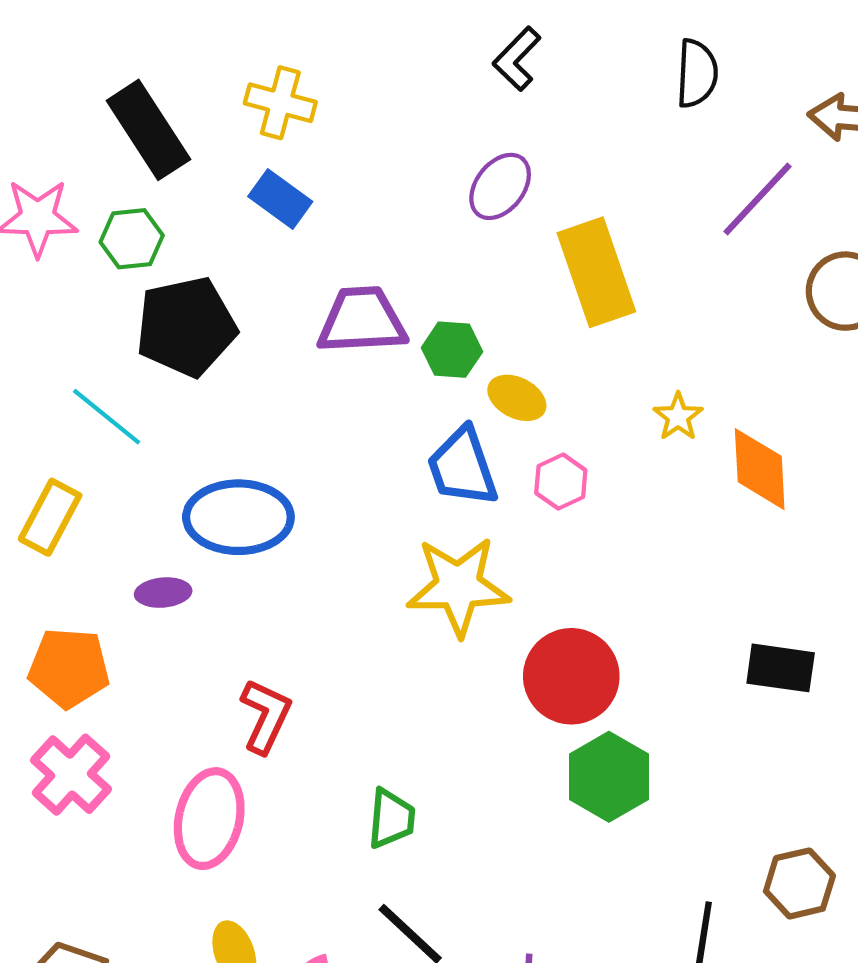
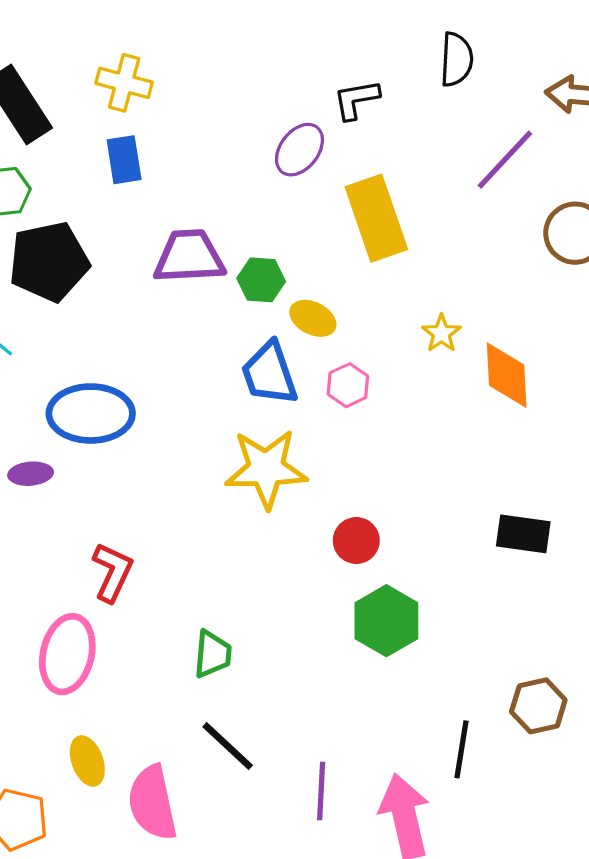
black L-shape: (517, 59) -> (356, 100), moved, turned 36
blue rectangle: (280, 199) -> (124, 160), turned 45
red circle: (571, 676) -> (356, 540), size x0.6

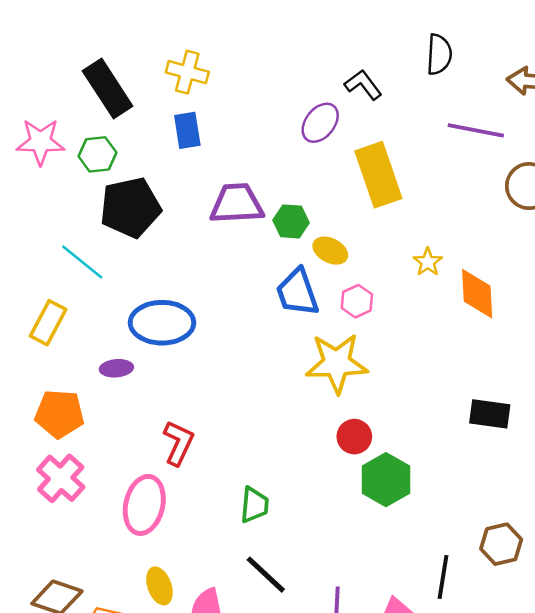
black L-shape: (356, 100) -> (363, 85), turned 63
purple line: (505, 160) -> (476, 130), turned 58
yellow star: (266, 469) -> (337, 363), moved
red circle: (356, 540) -> (354, 437), moved

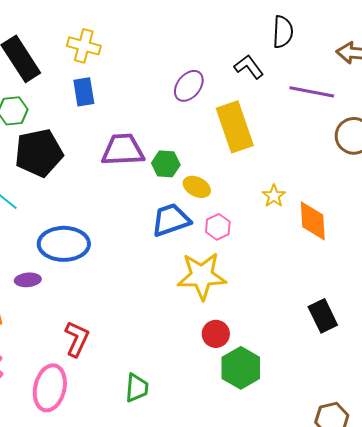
black L-shape: (363, 85) -> (249, 67), moved
blue trapezoid: (297, 292) -> (171, 220), turned 90
black rectangle: (490, 414) -> (323, 316), turned 56

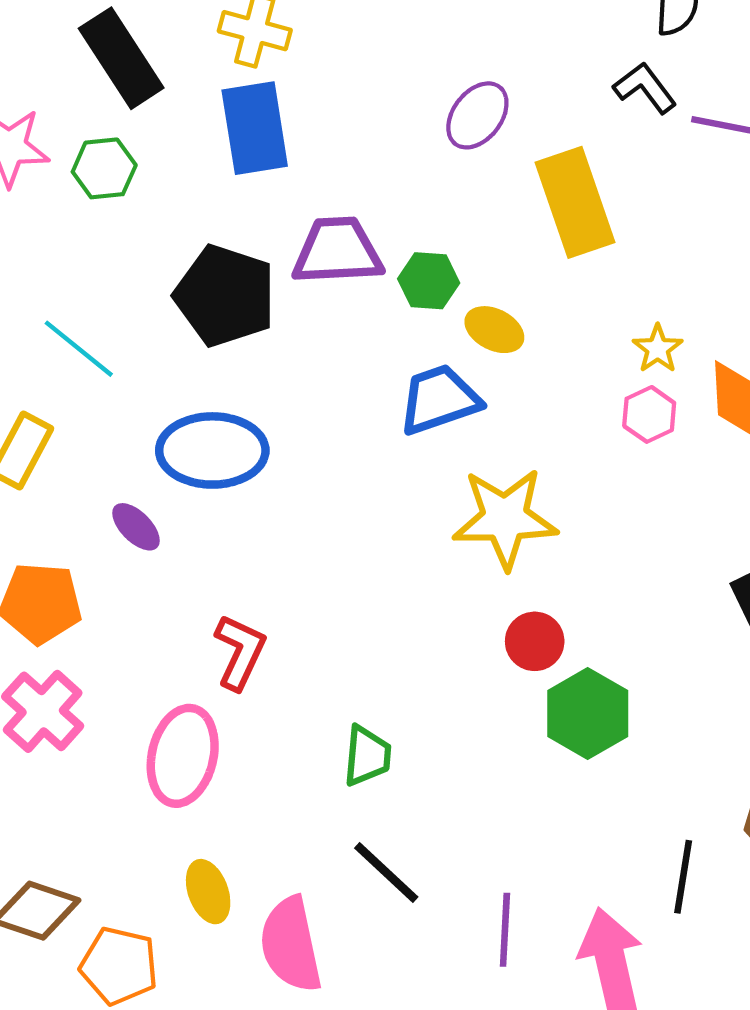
black L-shape: (249, 67) -> (645, 88), moved
blue rectangle: (84, 92) -> (255, 128), size x1.5
black pentagon: (39, 153) -> (225, 296), moved, turned 30
pink hexagon: (218, 227) -> (649, 414), moved
purple ellipse: (28, 280) -> (136, 527), turned 50

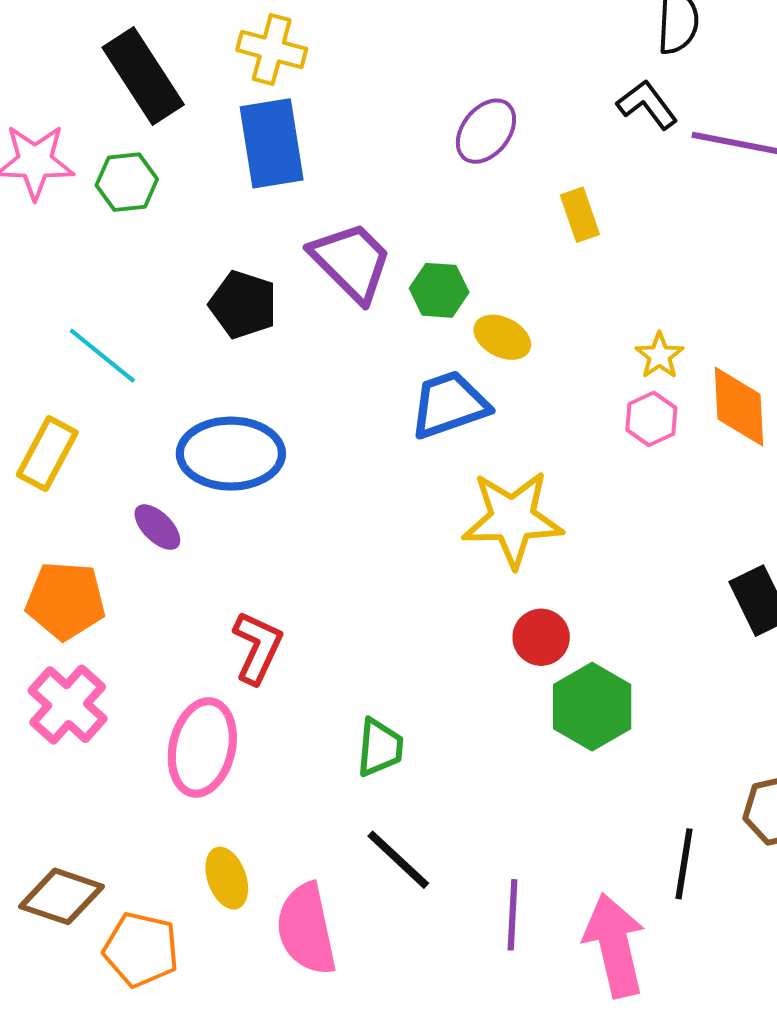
yellow rectangle: (575, 202) -> (580, 215), size x0.5
purple trapezoid: (337, 251) -> (351, 262), turned 48
black pentagon: (225, 296) -> (243, 305), size x0.7

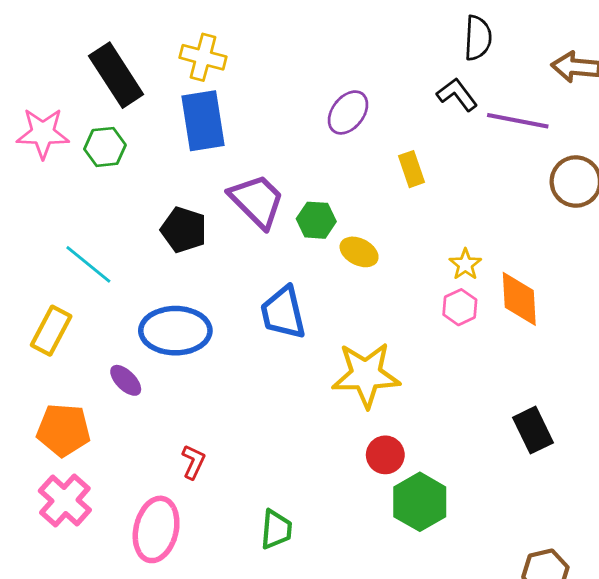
blue trapezoid: (449, 405) -> (283, 313), moved, turned -84
red L-shape: (257, 647) -> (193, 462), size x0.7

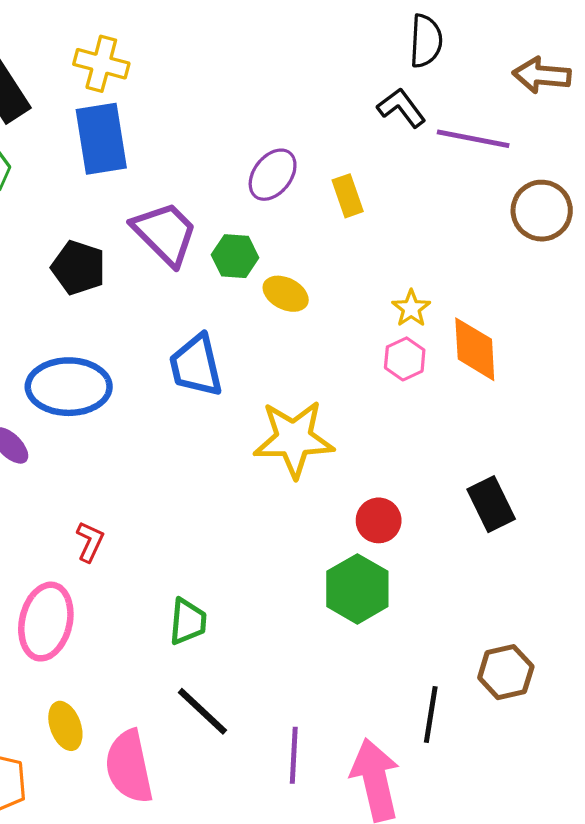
purple ellipse: (348, 112) -> (273, 175), moved
red circle: (385, 455) -> (379, 520), moved

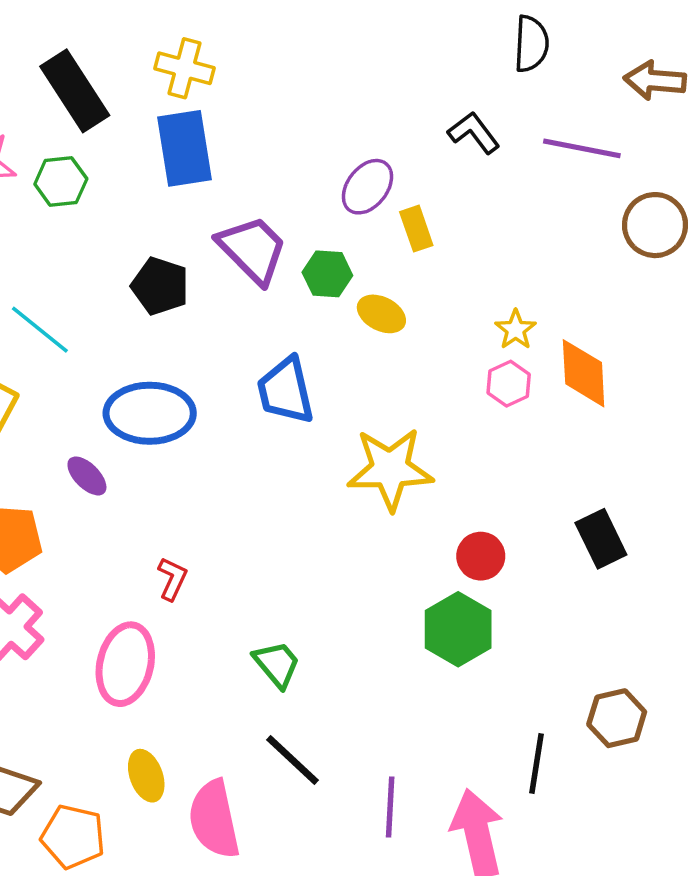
black L-shape: (401, 108) -> (474, 133), moved
yellow rectangle: (348, 196) -> (416, 229), moved
green trapezoid: (188, 622) -> (277, 664), turned -45

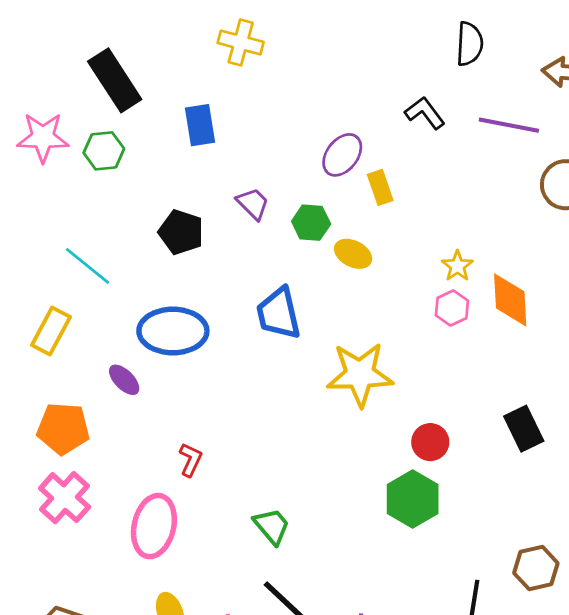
yellow cross: (185, 68) -> (241, 42), moved
blue rectangle: (185, 148) -> (200, 125), size x0.7
purple trapezoid: (252, 249) -> (253, 204), size x0.6

